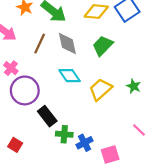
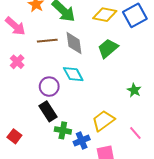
brown line: (40, 44) -> (47, 41), turned 54
yellow trapezoid: (101, 89) -> (103, 121), moved
purple circle: (25, 90) -> (49, 87), moved, size x0.7

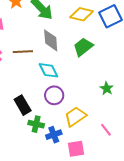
brown line: (47, 41) -> (23, 52), moved
purple circle: (49, 87) -> (54, 95), moved

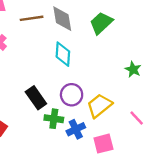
brown line: (23, 52) -> (32, 18), moved
cyan diamond: (49, 70) -> (63, 54), turned 35
purple circle: (54, 95) -> (72, 95), moved

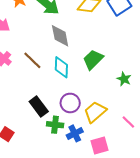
brown line: (32, 18) -> (32, 60), moved, turned 54
green trapezoid: (101, 23) -> (93, 60), moved

